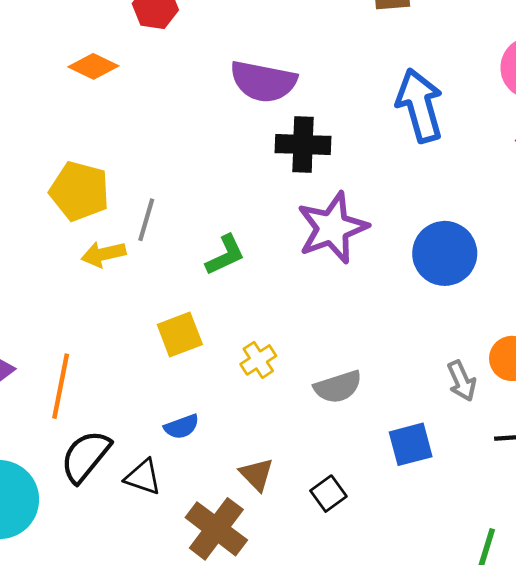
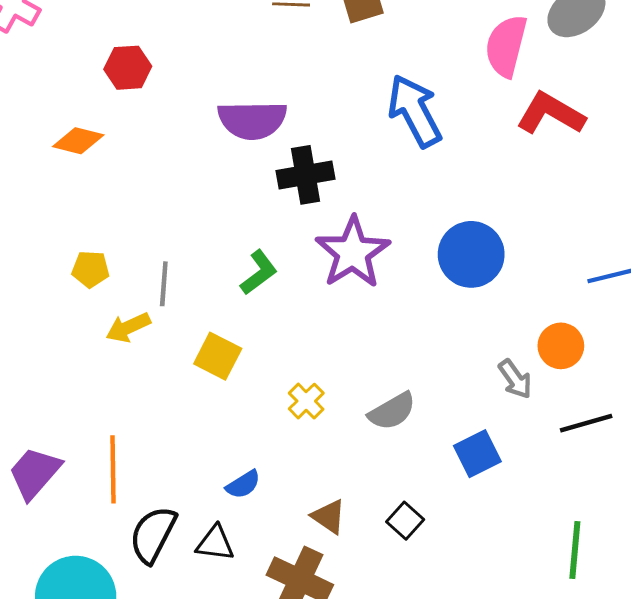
yellow pentagon: (79, 191) -> (91, 269), size x0.6
green L-shape: (225, 255) -> (259, 272), moved
yellow square: (180, 335) -> (218, 356), moved, turned -30

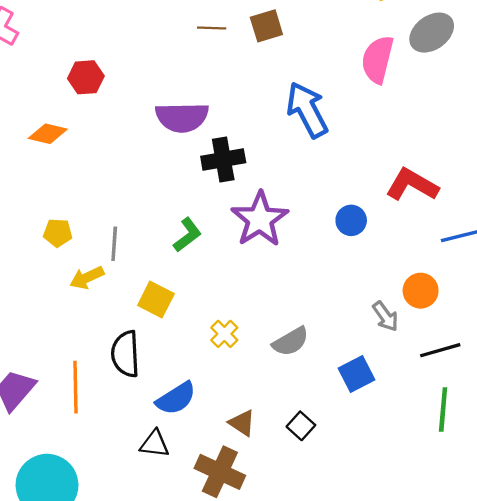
red L-shape: (551, 114) -> (412, 185), moved
blue circle: (471, 254) -> (351, 220), size x0.6
blue semicircle: (243, 484) -> (176, 398), size x1.5
black semicircle: (153, 535) -> (125, 354), moved, turned -30
green line: (575, 550) -> (443, 410), moved

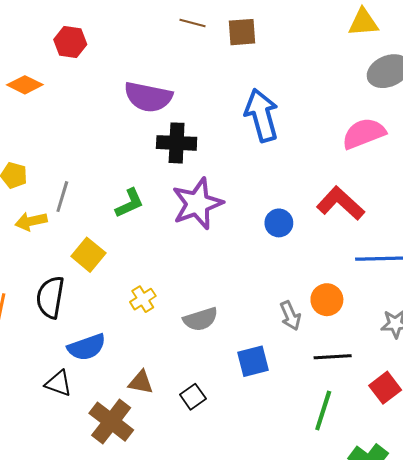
pink semicircle: (378, 59) -> (364, 134), moved, turned 42
brown triangle: (242, 423) -> (141, 382), turned -36

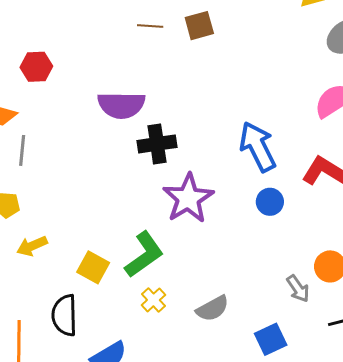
blue arrow: (262, 115) -> (258, 147), moved
gray line: (62, 197) -> (22, 150), moved
green L-shape: (130, 203) -> (144, 255), moved, size x1.5

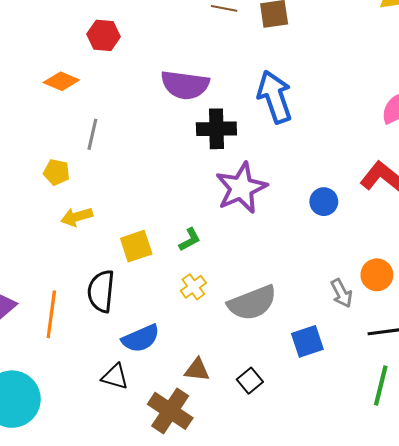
blue arrow: (258, 147) -> (275, 97), moved
gray line: (22, 150) -> (92, 134), moved
green L-shape: (144, 255) -> (190, 240), size x0.5
yellow square: (93, 267) -> (136, 246), turned 36
gray semicircle: (212, 309) -> (252, 303), size x1.4

